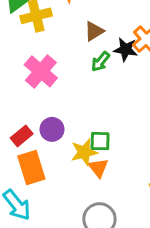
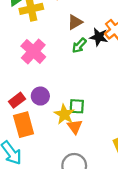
yellow star: (84, 152) -> (64, 114), turned -30

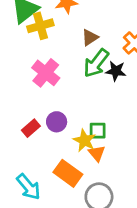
black star: (99, 37) -> (116, 71), moved
green arrow: (79, 46) -> (96, 63), size x1.6
orange rectangle: (24, 125) -> (68, 173), moved, turned -35

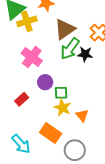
brown triangle: (90, 37) -> (65, 29), size x1.6
purple circle: (57, 122) -> (45, 82), moved
green square: (98, 131) -> (61, 93), moved
orange triangle: (97, 153) -> (82, 116), moved

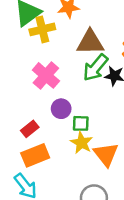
brown triangle: (65, 29) -> (90, 42), turned 30
orange triangle: (82, 116) -> (106, 154), size x1.5
orange rectangle: (51, 133) -> (35, 155), moved, turned -60

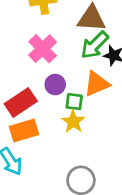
red rectangle: (30, 129) -> (21, 102), size x1.6
orange triangle: (106, 154) -> (97, 84), moved, turned 40

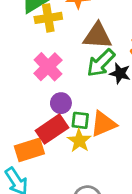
orange triangle: (97, 84) -> (103, 124), moved
red rectangle: (21, 102) -> (52, 129), moved

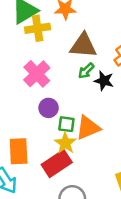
green arrow: (101, 63) -> (86, 71), size x0.6
red rectangle: (52, 129) -> (57, 163), moved
orange rectangle: (29, 150) -> (19, 151), turned -76

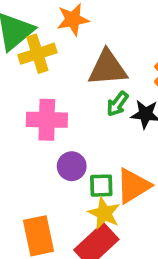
pink cross: (37, 74) -> (47, 120), turned -36

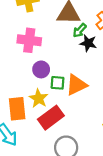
green arrow: (117, 104) -> (80, 30), moved
yellow star: (104, 213) -> (39, 98), moved

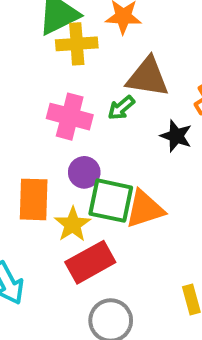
green arrow: (80, 30) -> (121, 108), moved
green square: (57, 83) -> (111, 201), size x1.6
orange rectangle: (17, 109) -> (34, 199), moved

